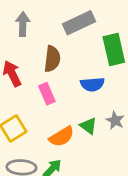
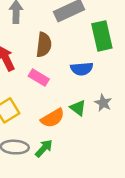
pink rectangle: (47, 94) -> (39, 78), turned -36

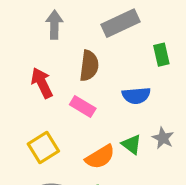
green rectangle: (102, 36) -> (161, 55), size x0.6

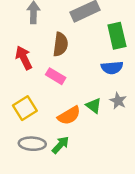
green rectangle: (161, 55) -> (117, 36), size x1.5
blue semicircle: (136, 96) -> (112, 68), moved

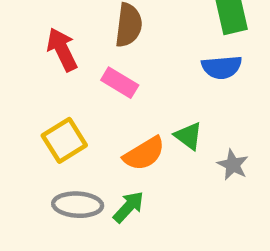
gray star: (118, 101) -> (233, 165), moved

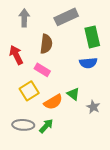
yellow square: (64, 140) -> (29, 91), moved

